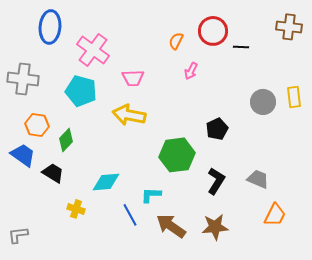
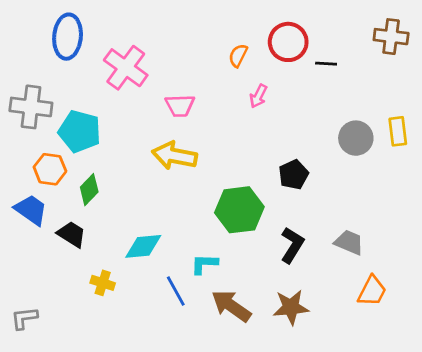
cyan pentagon: (81, 91) -> (80, 131), moved

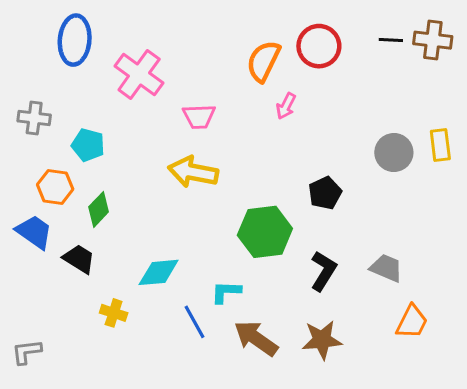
orange semicircle: (238, 56) -> (263, 61), size x1.6
black line: (326, 64) -> (391, 40), moved
gray cross: (31, 107) -> (34, 118), size x0.7
cyan pentagon: (80, 131) -> (88, 145), size x0.7

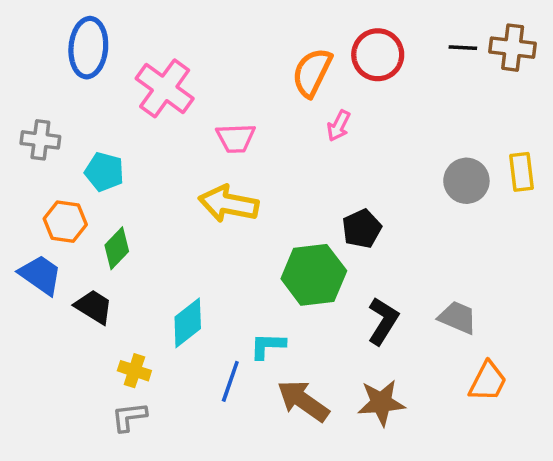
black pentagon: (325, 193) -> (362, 229), moved
cyan diamond: (159, 272) -> (188, 323), turned -33
blue line: (195, 322) -> (230, 381), turned 48
gray L-shape: (27, 352) -> (129, 417), moved

